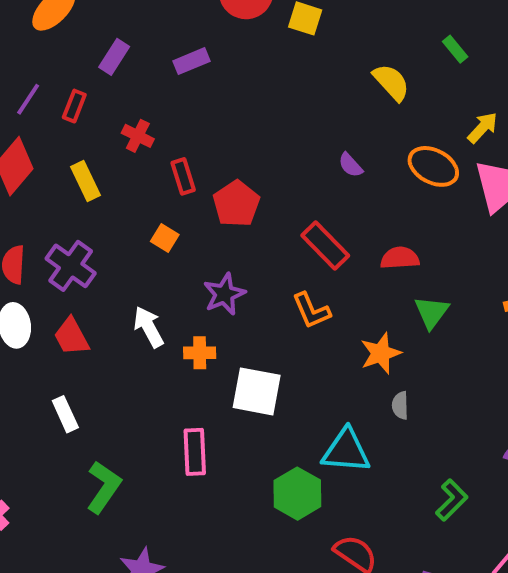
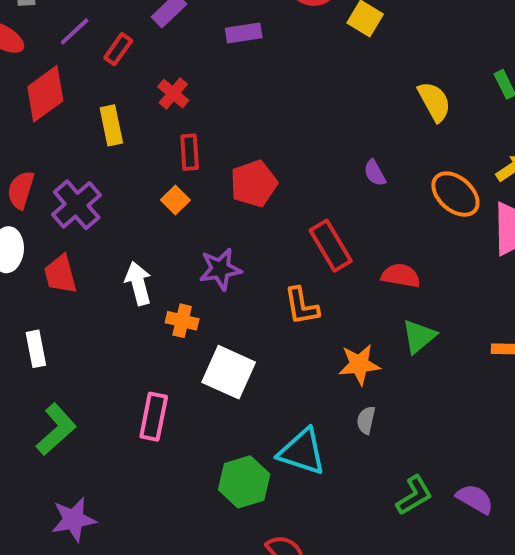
red rectangle: (183, 176) -> (190, 152), moved
green L-shape: (452, 500) -> (414, 495), moved

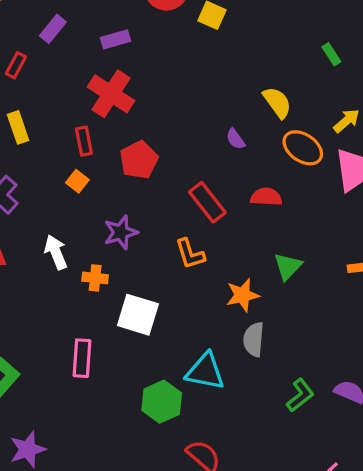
red cross: (173, 94) -> (111, 94), moved, size x1.8
yellow semicircle: (434, 102) -> (277, 102), moved
red semicircle: (401, 276) -> (266, 197), moved
gray semicircle: (366, 420) -> (254, 339), size x1.5

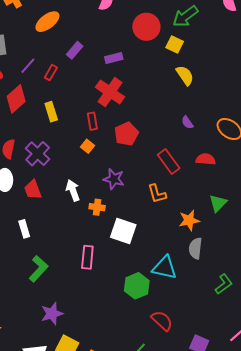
yellow semicircle: (277, 102) -> (185, 75), moved
purple star: (121, 232) -> (114, 179), turned 30

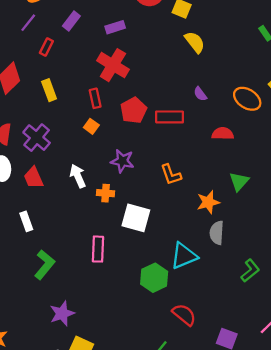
purple line: (28, 66) -> (28, 23), moved
red rectangle: (169, 162) -> (170, 117), moved, turned -50
cyan triangle: (165, 268) -> (184, 256), turned -32

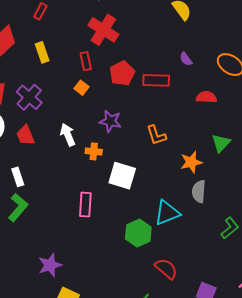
green L-shape: (45, 265) -> (18, 207), moved

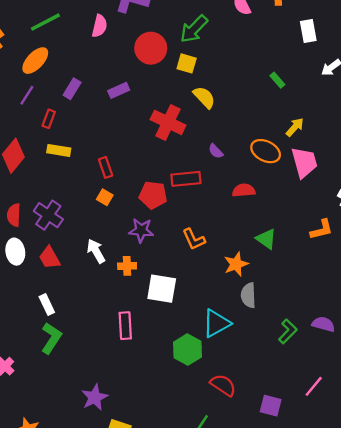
red cross: (103, 30) -> (168, 122), moved
yellow rectangle: (42, 52) -> (59, 150), moved, turned -54
red pentagon: (122, 73) -> (153, 195), moved, turned -30
green triangle: (221, 143) -> (266, 239), turned -30

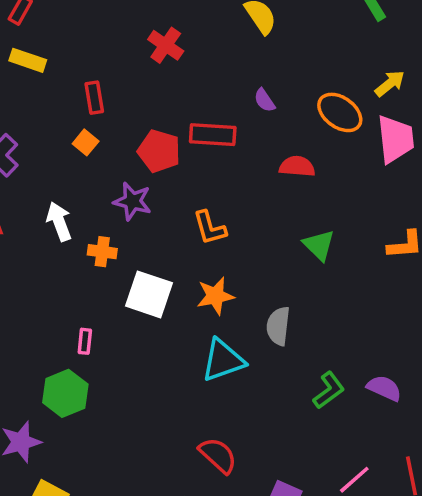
red cross: (168, 122) -> (166, 45), moved, size x0.7
orange star: (236, 264) -> (215, 296), moved
pink rectangle: (125, 326) -> (85, 341), size x0.6
green hexagon: (187, 350) -> (65, 393), moved

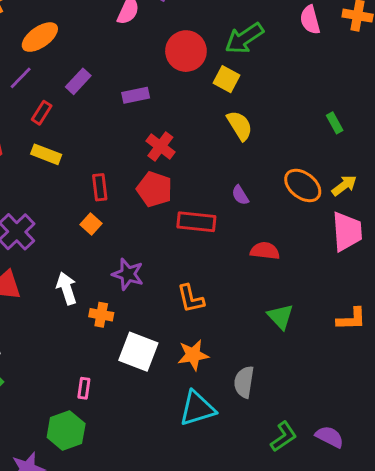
orange ellipse: (340, 112) -> (303, 185), moved
red pentagon: (159, 151) -> (154, 189), moved

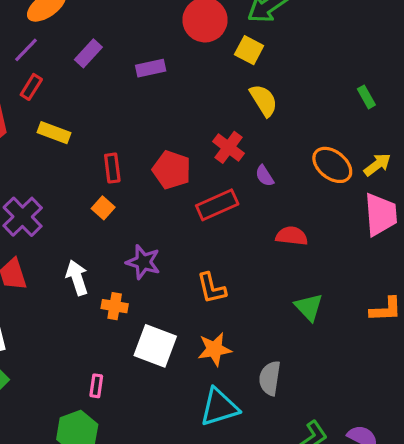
red rectangle: (42, 113) -> (31, 87), moved
red cross: (160, 146) -> (228, 147), moved
red rectangle: (196, 222) -> (217, 205), turned -30

